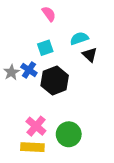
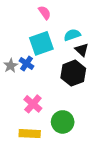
cyan square: (45, 48) -> (41, 43), size x1.6
black hexagon: (55, 81) -> (73, 73), moved
pink cross: (36, 126) -> (33, 104), moved

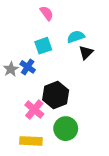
cyan square: (41, 43) -> (43, 46), size x0.7
black triangle: (82, 50) -> (86, 52), turned 32
black hexagon: (73, 73) -> (56, 95), moved

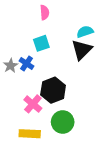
pink semicircle: (47, 13) -> (45, 12), turned 32
cyan semicircle: (76, 37) -> (85, 32), moved
black triangle: (86, 52) -> (82, 50), size x1.5

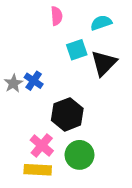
cyan semicircle: (85, 32) -> (101, 23), moved
cyan square: (41, 43) -> (77, 50), moved
pink cross: (33, 104) -> (42, 145), moved

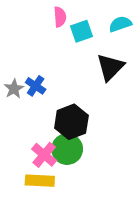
cyan semicircle: (101, 23) -> (120, 24), moved
cyan square: (77, 50) -> (81, 31), moved
green circle: (79, 155) -> (67, 149), moved

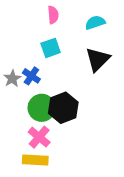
cyan semicircle: (120, 24) -> (95, 23), moved
cyan square: (81, 31) -> (51, 48), moved
green circle: (67, 149) -> (42, 108), moved

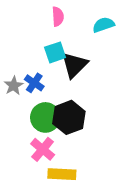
black triangle: (98, 59) -> (74, 65), moved
yellow rectangle: (35, 160) -> (62, 174), moved

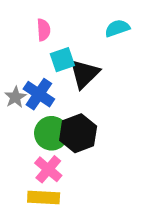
pink semicircle: (58, 16) -> (44, 30), moved
blue cross: (34, 83) -> (39, 94), size x1.4
yellow rectangle: (62, 174) -> (44, 198), moved

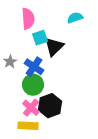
pink semicircle: (44, 30) -> (28, 19), size x1.5
blue cross: (39, 94) -> (34, 67), moved
black hexagon: (78, 133) -> (50, 106), moved

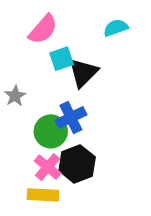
pink semicircle: (28, 19) -> (43, 29), turned 45
blue cross: (34, 67) -> (71, 118), moved, turned 30

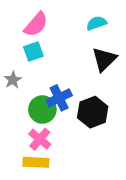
cyan square: (62, 59) -> (33, 52), moved
black triangle: (83, 73) -> (104, 59), moved
black hexagon: (77, 164) -> (93, 112), moved

